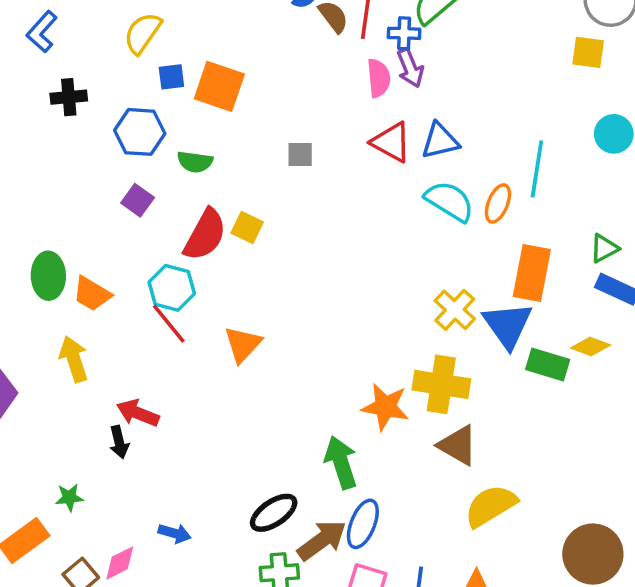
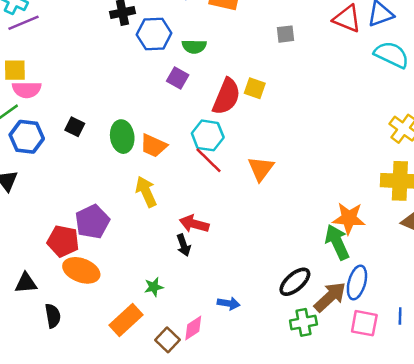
blue hexagon: (140, 132) -> (154, 34), moved
green semicircle: (195, 162) -> (194, 46), moved
orange star: (385, 407) -> (349, 218), moved

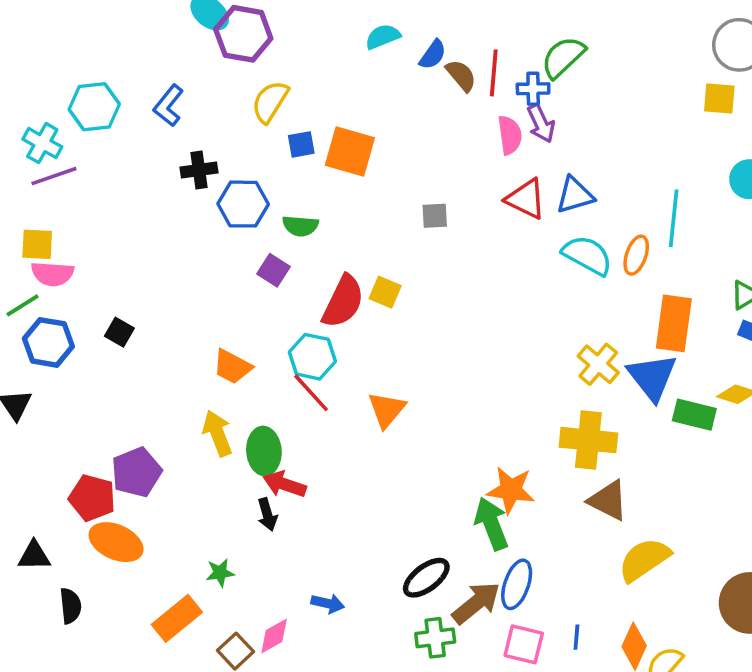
green ellipse: (122, 137) -> (264, 451), moved

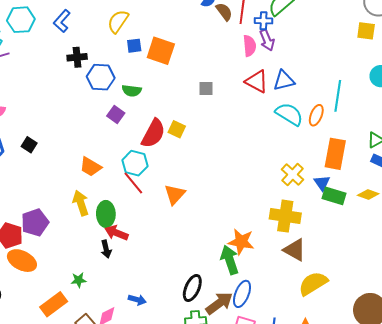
blue triangle: (652, 377) -> (322, 183), size x0.6
green rectangle: (694, 415) -> (334, 196), moved
black ellipse: (426, 578) -> (192, 288), turned -32

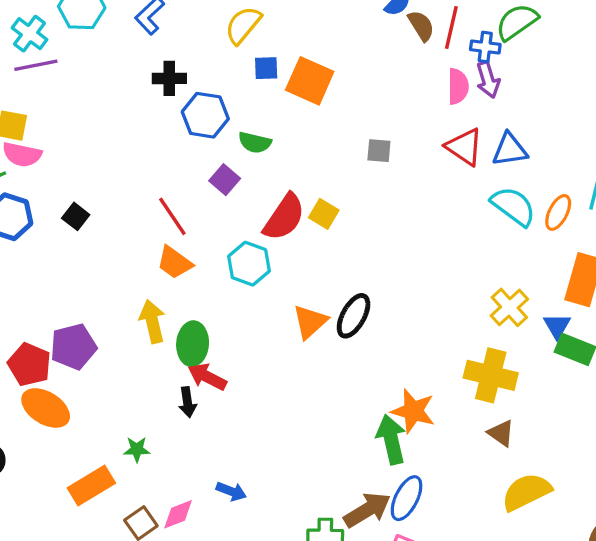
red line: (133, 183) -> (172, 216), moved
brown triangle: (295, 250) -> (501, 433), size x0.7
black ellipse: (192, 288) -> (354, 316), moved

